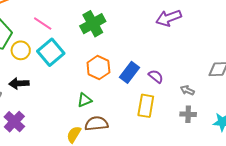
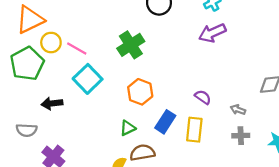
yellow circle: (21, 50) -> (51, 43), moved
blue rectangle: (130, 72) -> (165, 122), moved
black arrow: (19, 83) -> (52, 103), moved

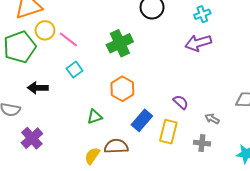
cyan square: (88, 79) -> (75, 70), size x0.6
green triangle: (128, 128) -> (95, 117), moved
gray cross: (241, 136) -> (202, 143), moved

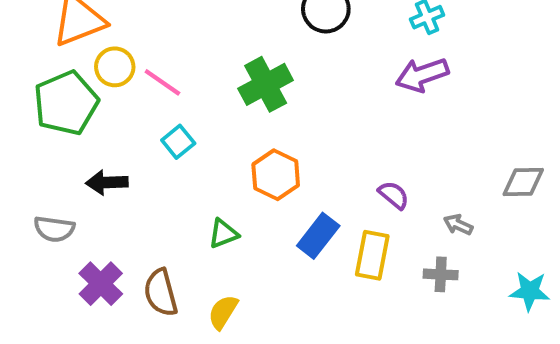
brown semicircle: (116, 146) -> (161, 293), moved, turned -100

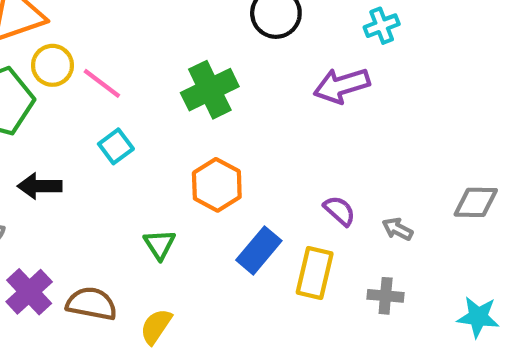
purple arrow: (422, 75) -> (342, 85), moved
gray arrow: (458, 225) -> (398, 229), moved
green triangle: (223, 234) -> (160, 244), turned -44
brown semicircle: (161, 293) -> (92, 304), turned 114

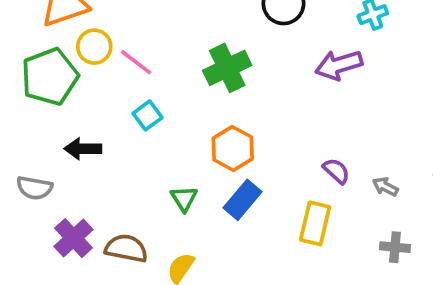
blue rectangle: (259, 250) -> (243, 200), moved
gray cross: (386, 296) -> (395, 247), moved

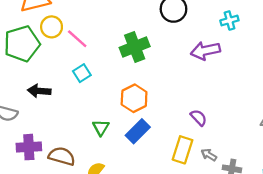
gray arrow: (385, 187) -> (209, 155), moved
purple cross: (73, 238) -> (29, 147), turned 35

